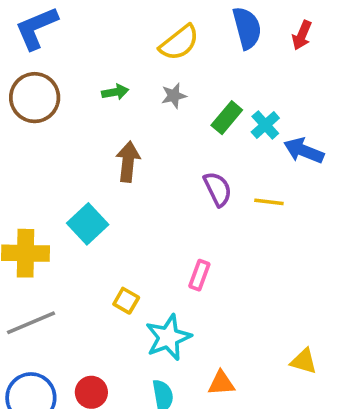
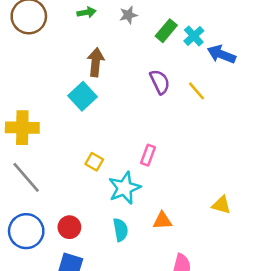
yellow line: (269, 202) -> (196, 91), turned 42
cyan square: (88, 224) -> (83, 96), moved
pink rectangle: (199, 275) -> (148, 155), moved
gray line: (31, 323) -> (26, 177), turned 72

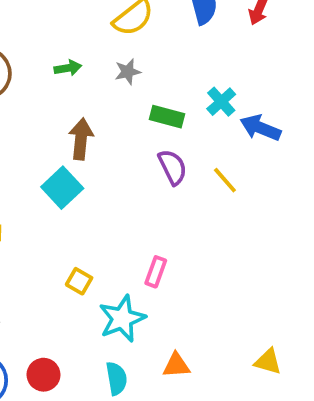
green rectangle: (166, 31) -> (167, 117), moved, turned 65
yellow triangle: (221, 205) -> (268, 362), moved

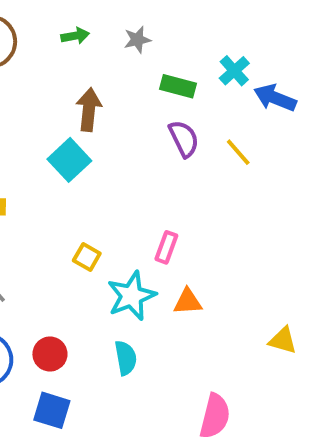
orange triangle: (176, 365) -> (188, 302), moved

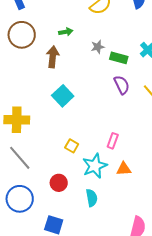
gray star: (137, 40) -> (98, 47), moved
brown arrow: (89, 110) -> (53, 57), moved
red circle: (50, 354) -> (59, 183), moved

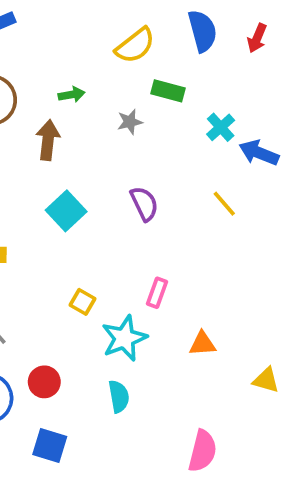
green rectangle: (119, 58) -> (168, 91), moved
purple semicircle: (122, 85) -> (144, 204), moved
orange triangle: (124, 169) -> (202, 344), moved
red circle: (59, 183) -> (44, 382), moved

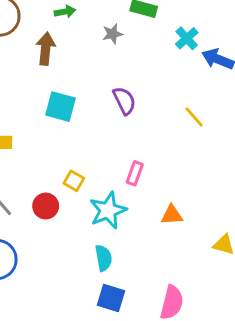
yellow line: (224, 204) -> (194, 117), moved
cyan square: (66, 211) -> (61, 107), turned -32
red circle: (44, 382) -> (46, 206), moved
blue square: (50, 446) -> (111, 298), moved

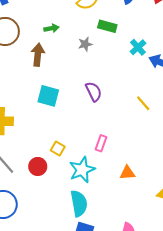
cyan semicircle: (104, 258) -> (79, 203), size x1.4

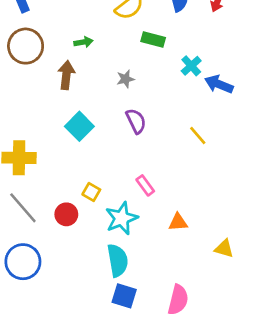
gray star: (85, 44) -> (125, 79), moved
cyan square: (48, 96) -> (79, 126), turned 30
pink rectangle: (101, 143) -> (145, 185), turned -56

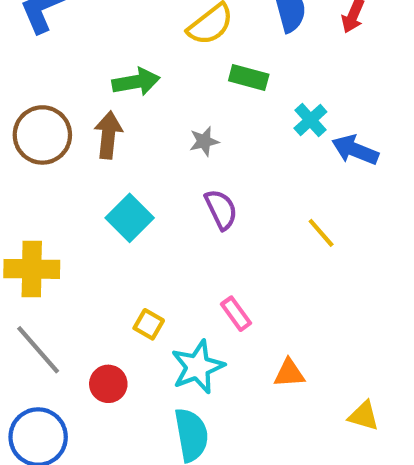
green arrow: (83, 42) -> (136, 82), size x1.5
brown circle: (26, 46) -> (42, 135), moved
red circle: (66, 214) -> (108, 384), moved

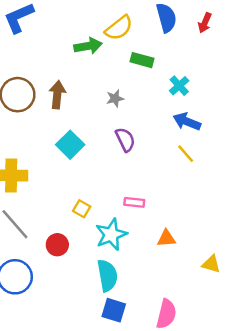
green arrow: (136, 82) -> (88, 46), moved
blue arrow: (355, 150) -> (187, 122), moved
pink rectangle: (236, 314) -> (134, 202), turned -48

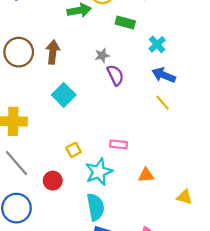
purple semicircle: (125, 140) -> (115, 75), moved
yellow square: (82, 209) -> (74, 150), turned 32

